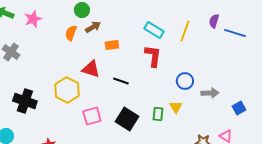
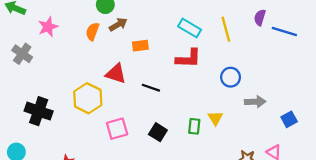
pink star: (33, 19) -> (48, 27), moved
yellow line: (185, 31) -> (226, 29), turned -35
red L-shape: (153, 56) -> (188, 58), turned 85
blue circle: (185, 81) -> (231, 77), moved
black square: (127, 119) -> (158, 132), size x0.7

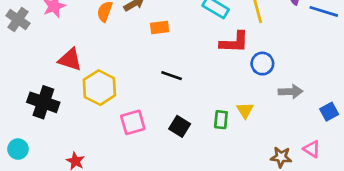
gray cross: (22, 54) -> (18, 19), moved
red L-shape: (188, 58) -> (234, 42), moved
red triangle: (116, 74) -> (70, 60), moved

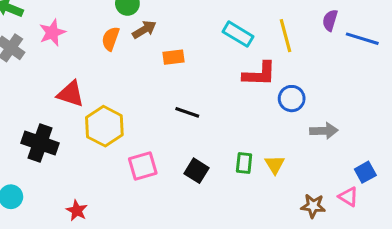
yellow triangle: (245, 110) -> (275, 165), moved
blue square: (329, 112) -> (365, 172), moved

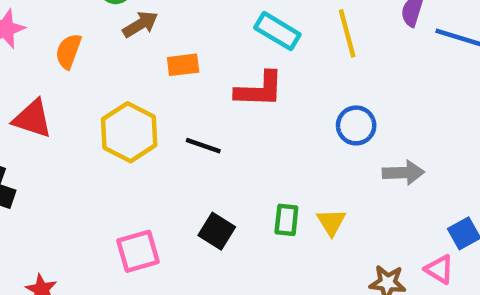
orange semicircle: (111, 39) -> (68, 51), moved
red L-shape: (259, 74) -> (259, 90), moved
yellow hexagon: (104, 126) -> (129, 132), moved
pink square: (143, 166) -> (138, 251), moved

